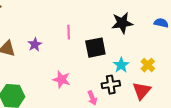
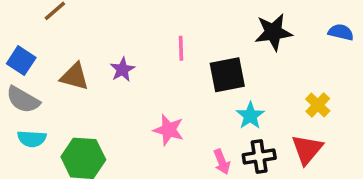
cyan star: (121, 65) -> (250, 116), moved
black cross: (111, 85) -> (259, 156), moved

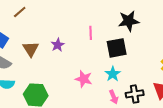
black star: (273, 32) -> (129, 21), moved
brown triangle: (74, 77) -> (31, 49), turned 42
cyan star: (250, 116) -> (113, 74), moved

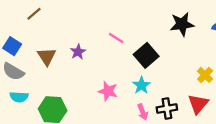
black star: (129, 21) -> (182, 24), moved
pink line: (91, 33) -> (116, 38), turned -56
black square: (117, 48) -> (146, 55), turned -30

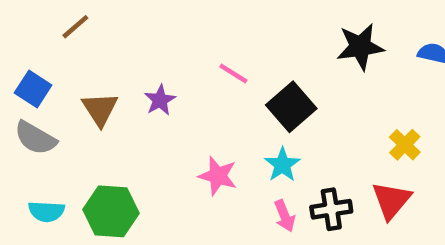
cyan semicircle: (19, 97) -> (46, 211), moved

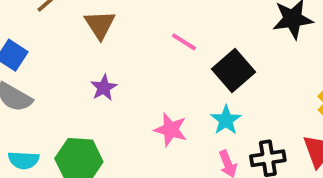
purple star: (160, 100) -> (104, 88), moved
brown triangle: (100, 109) -> (100, 25), moved

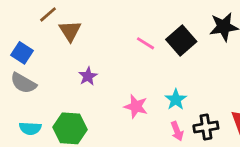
brown triangle: (100, 25) -> (70, 31), moved
black square: (234, 70) -> (181, 41), moved

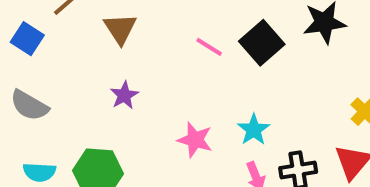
brown triangle: (70, 31) -> (120, 29), moved
blue square: (22, 53) -> (27, 39), moved

